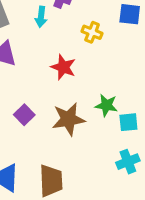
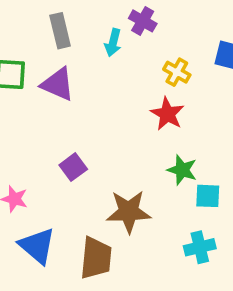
red star: (63, 67) -> (167, 114), moved
brown star: (68, 119) -> (129, 212), moved

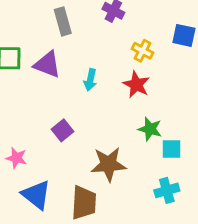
gray rectangle: (60, 31) -> (63, 21), moved
cyan arrow: (113, 43) -> (90, 80), moved

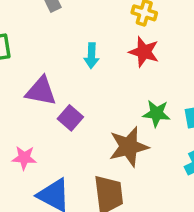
purple triangle: (47, 64) -> (41, 91), moved
green star: (150, 129) -> (156, 113), moved

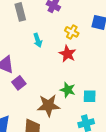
cyan arrow: (91, 56) -> (38, 40), moved, turned -32

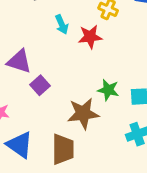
red star: (67, 54) -> (90, 37), moved, turned -30

